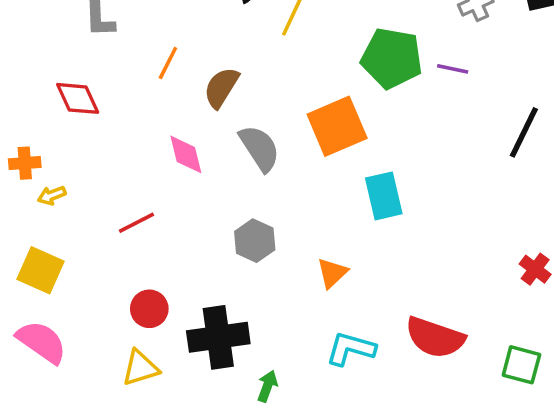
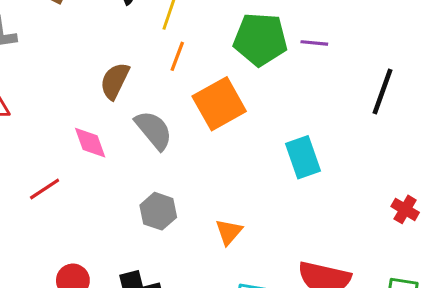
orange line: (168, 63) -> (177, 56), moved
cyan rectangle: (384, 196) -> (303, 157), moved
red line: (136, 223) -> (45, 189), moved

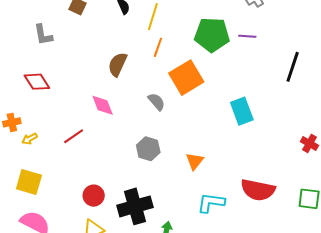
gray semicircle: (154, 130) -> (156, 102), moved, size x0.7

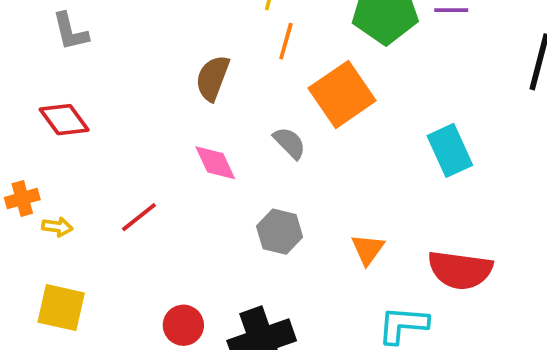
pink diamond: (103, 105) -> (215, 163), moved
yellow arrow: (30, 139) -> (57, 227), turned -140
red semicircle: (258, 190) -> (460, 270), moved

